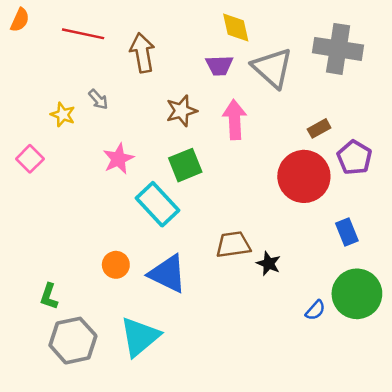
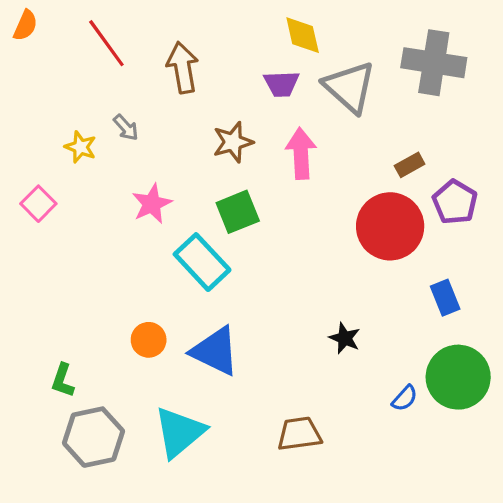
red line: (83, 34) -> (106, 43), turned 42
brown trapezoid: (233, 245) -> (299, 434), moved

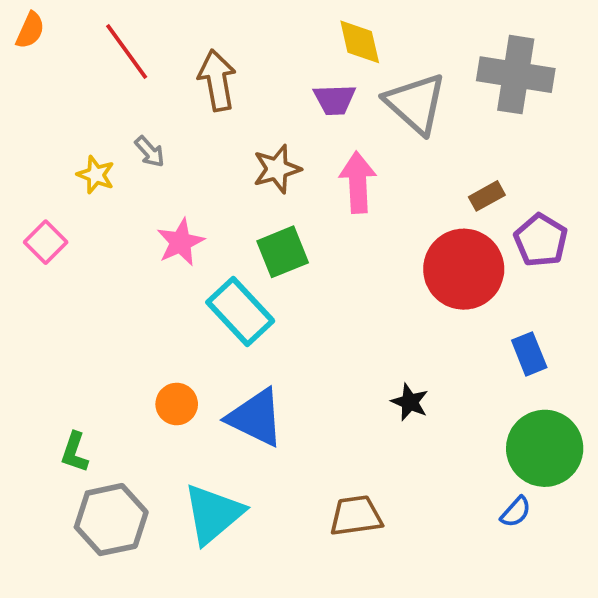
blue semicircle: (405, 398) -> (516, 512), moved

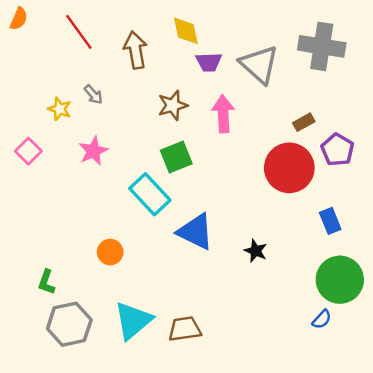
yellow diamond: (360, 42) -> (186, 31), moved
pink star: (181, 242) -> (93, 151), moved
blue triangle: (256, 417) -> (196, 232), moved
brown trapezoid: (356, 516) -> (185, 329), moved

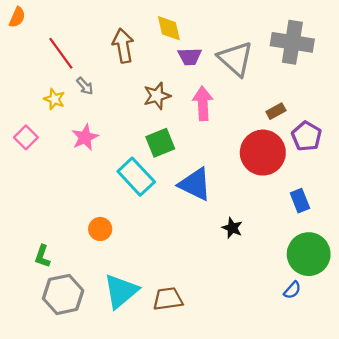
red line: (79, 32) -> (61, 53), moved
blue triangle: (196, 232) -> (195, 184), moved

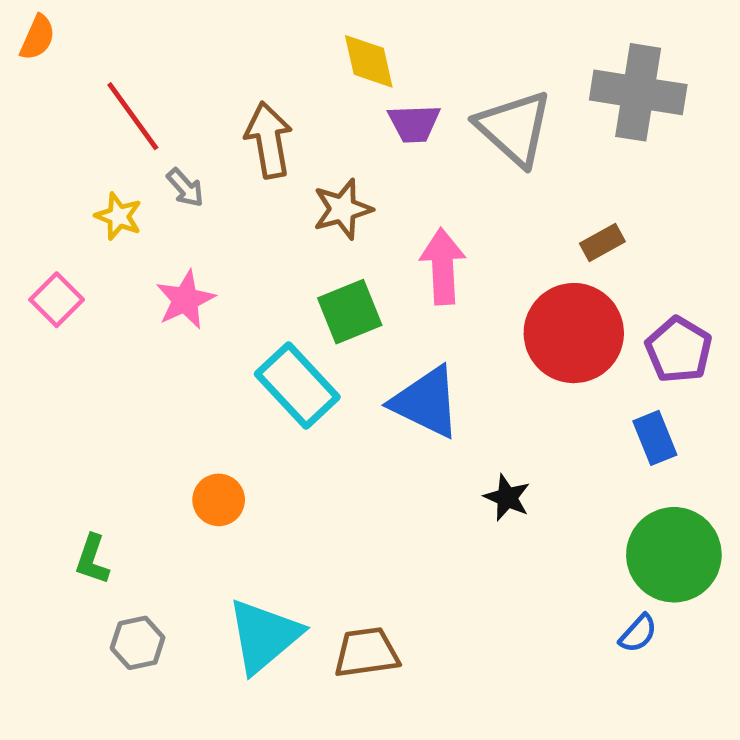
brown arrow: (123, 46) -> (269, 140), moved
pink arrow: (203, 103) -> (443, 266), moved
purple pentagon: (306, 136) -> (679, 350), moved
gray hexagon: (63, 294) -> (138, 643), size x0.6

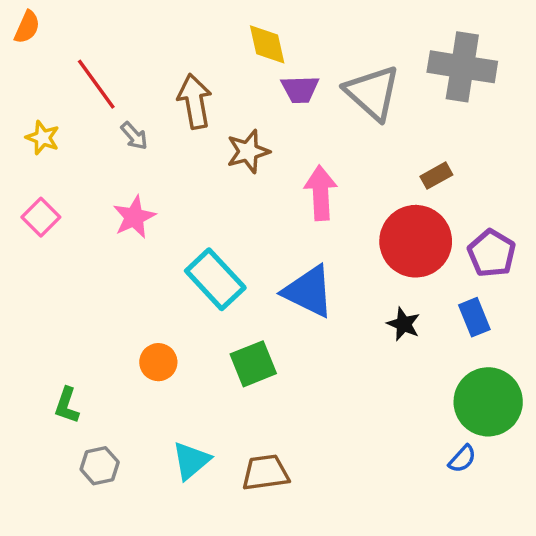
yellow star: (119, 216) -> (43, 138), moved
green square: (350, 312) -> (253, 364), moved
black star: (507, 498) -> (404, 324), moved
cyan triangle: (264, 636) -> (191, 461), size x0.7

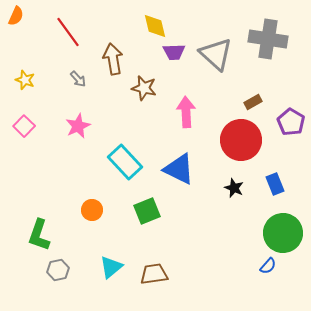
red line: (96, 84) -> (68, 32), moved
brown star: (248, 151) -> (144, 88), turned 30
purple pentagon: (492, 253) -> (291, 122), moved
green L-shape: (67, 405) -> (39, 235), size x1.5

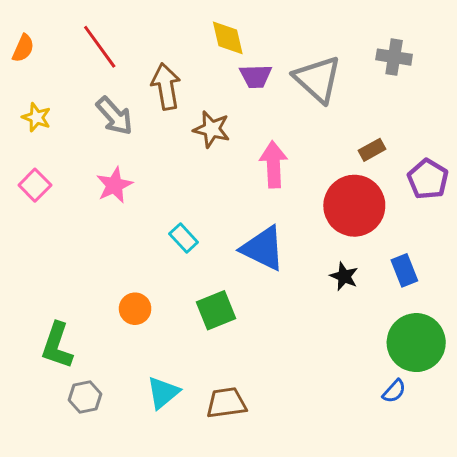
orange semicircle: (16, 16) -> (23, 48), moved
gray cross: (268, 39) -> (394, 57), size x0.6
gray arrow: (78, 79) -> (114, 116), size x1.6
cyan rectangle: (125, 162) -> (184, 238), size x0.6

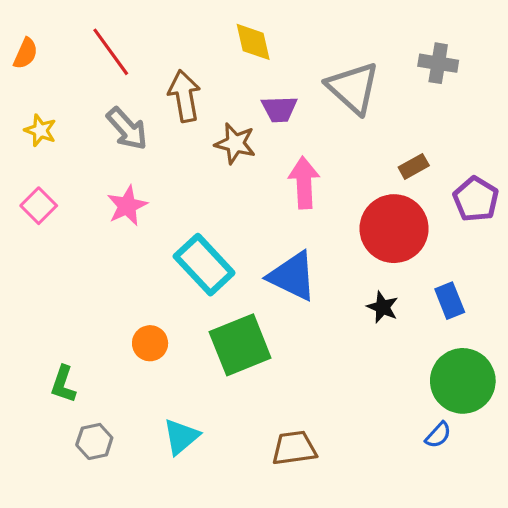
purple trapezoid: (256, 76) -> (279, 109), moved
cyan rectangle: (184, 238) -> (204, 265), size x1.8
green square: (216, 310) -> (240, 345), size x1.4
green L-shape: (57, 346) -> (63, 384), size x0.7
brown trapezoid: (226, 403) -> (294, 448), moved

